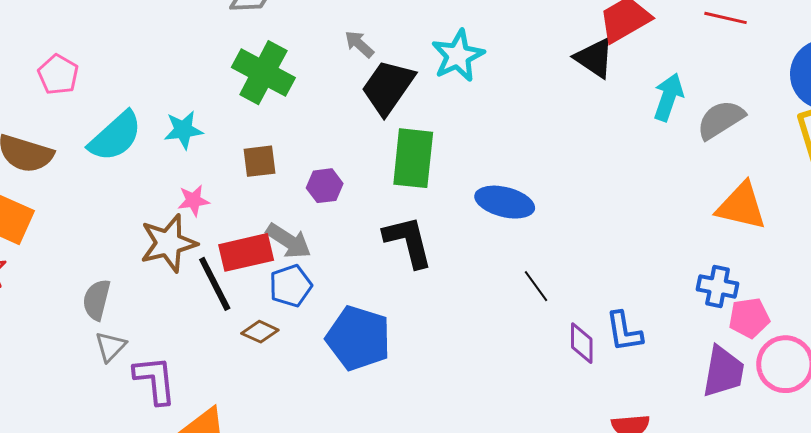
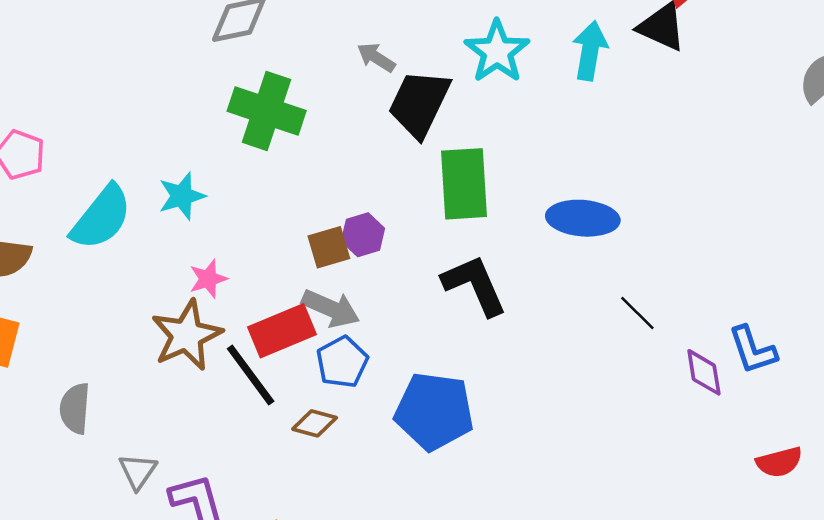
cyan arrow: (668, 97) -> (590, 51), moved
brown square: (260, 161) -> (329, 247), moved
gray semicircle: (97, 300) -> (75, 408), moved

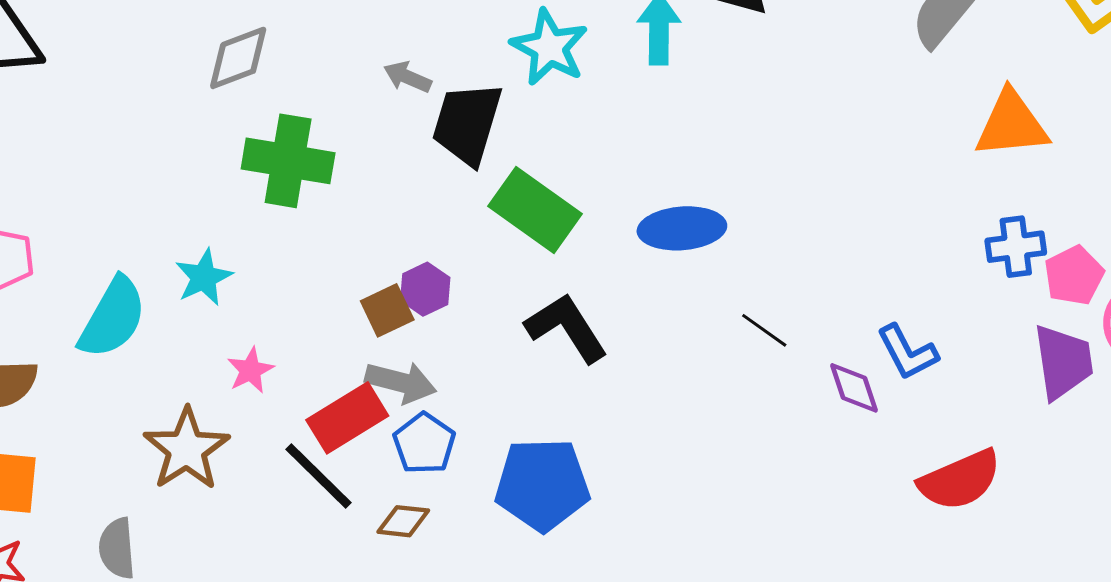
green rectangle: (464, 184) -> (535, 210), turned -42
brown star: (187, 335) -> (186, 449), moved
red semicircle: (779, 462) -> (960, 480), size x1.5

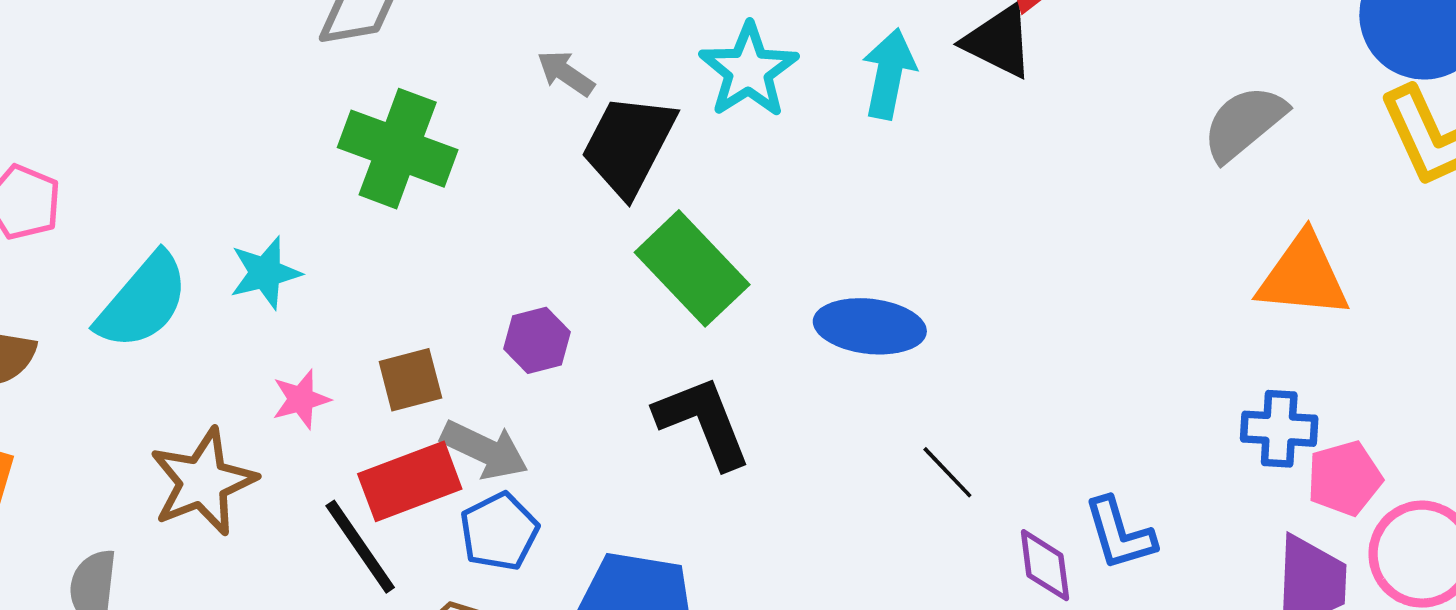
brown square: (387, 310) -> (410, 380), moved

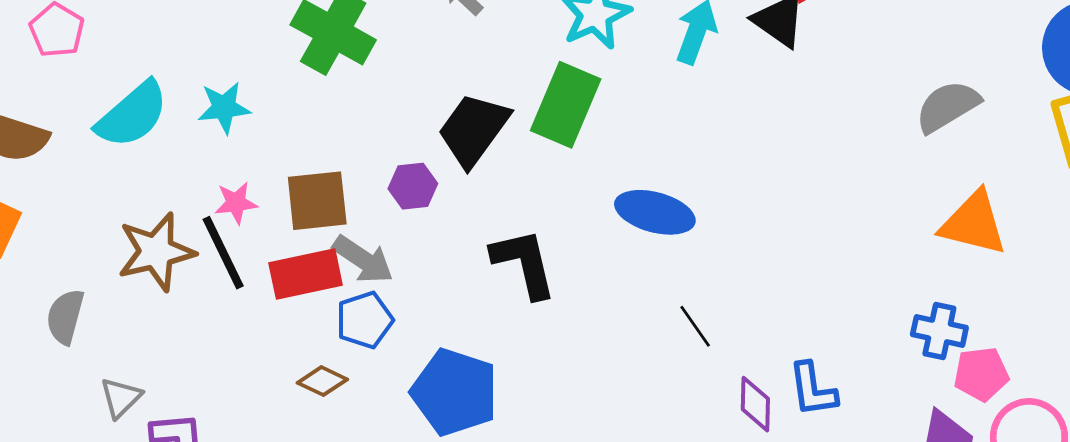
black trapezoid: (629, 145) -> (474, 130), moved
green rectangle: (692, 268) -> (566, 105), moved, turned 58
brown square: (410, 380) -> (317, 201), size x1.4
black line: (360, 547) -> (223, 253), moved

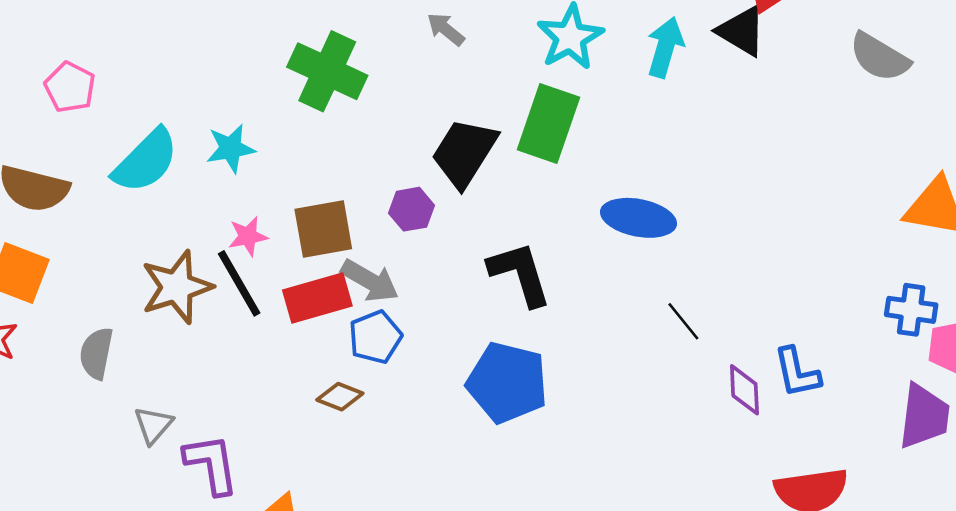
gray semicircle: (948, 106) -> (879, 57), moved, turned -114
blue pentagon: (455, 392) -> (507, 383), moved

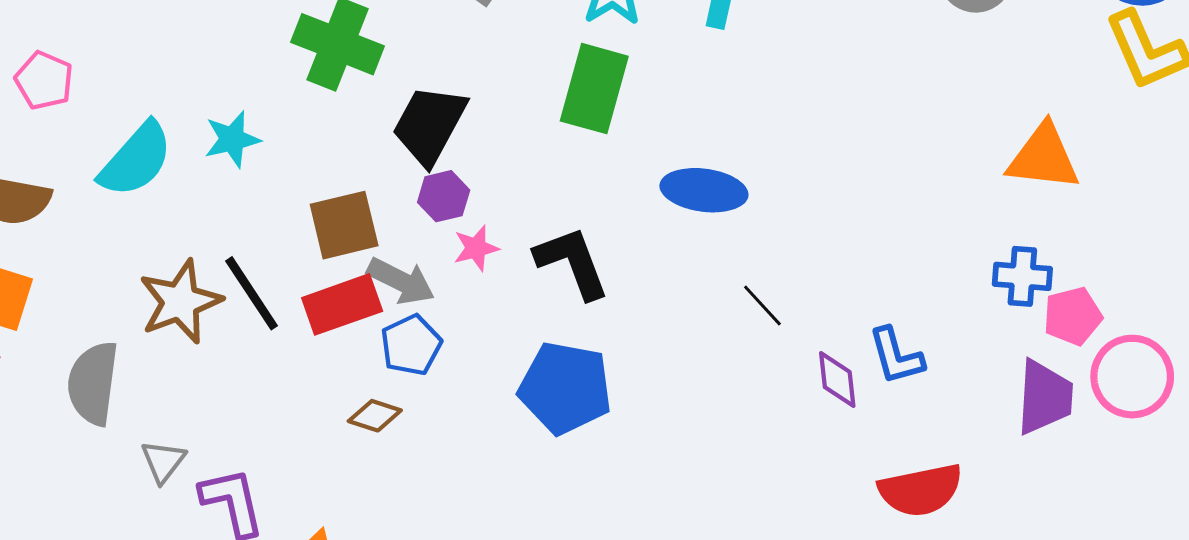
black trapezoid: (464, 153) -> (429, 125), moved
pink star: (248, 236) -> (476, 248), moved
gray semicircle: (96, 353) -> (93, 383), size x1.4

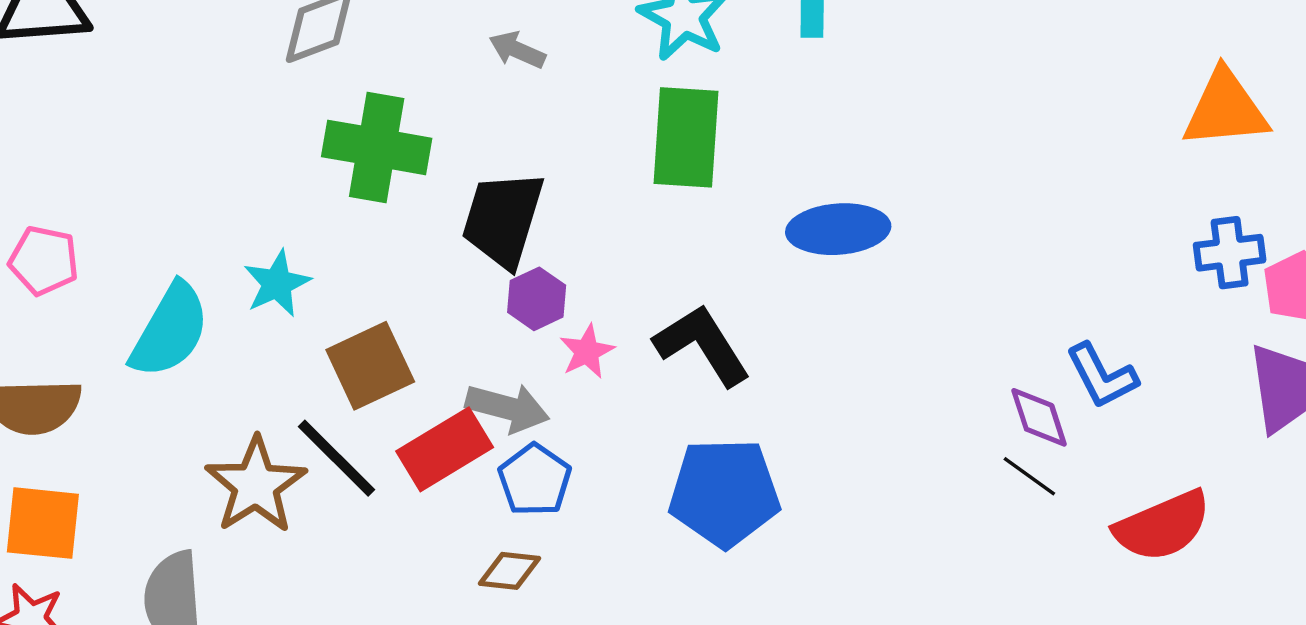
brown square: (344, 225) -> (370, 366), moved
black line: (762, 305) -> (1029, 476), moved

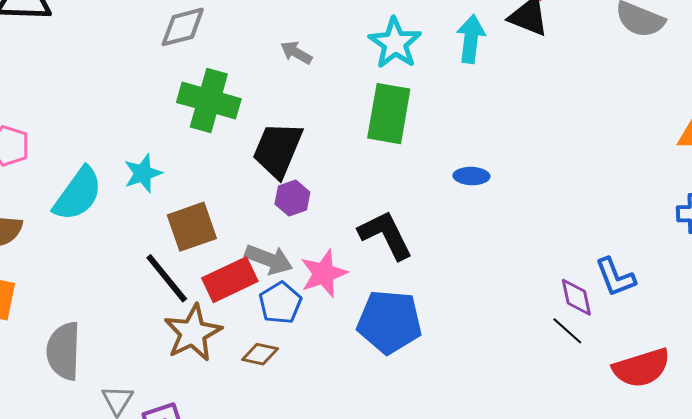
blue ellipse: (838, 229) -> (471, 176), size x0.6
pink star: (587, 352) -> (324, 273), moved, size x1.5
brown star: (256, 485) -> (193, 333), moved

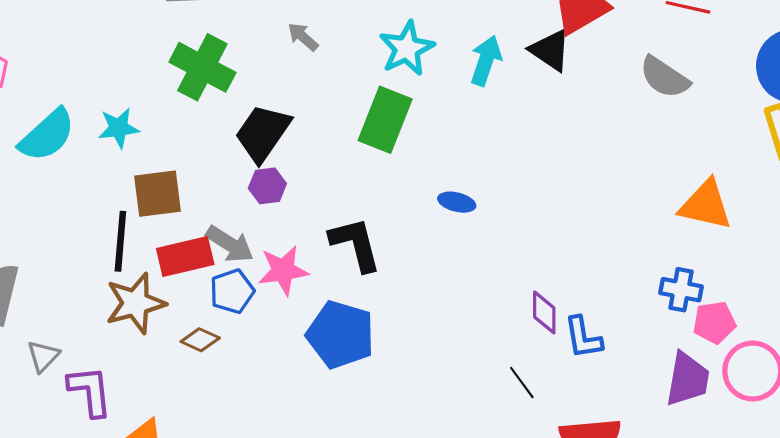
black line: (167, 278) -> (120, 241), turned 32
purple diamond: (576, 297) -> (544, 312), moved

